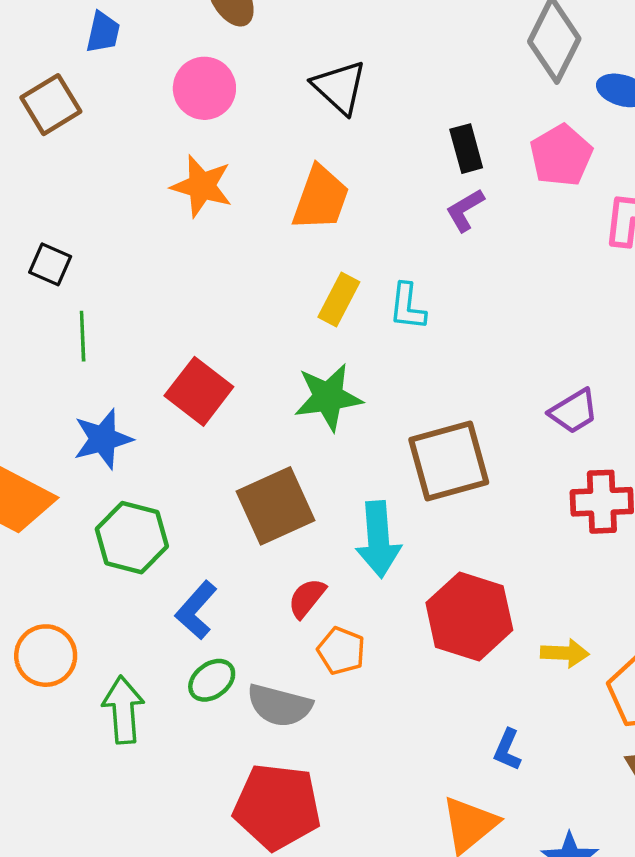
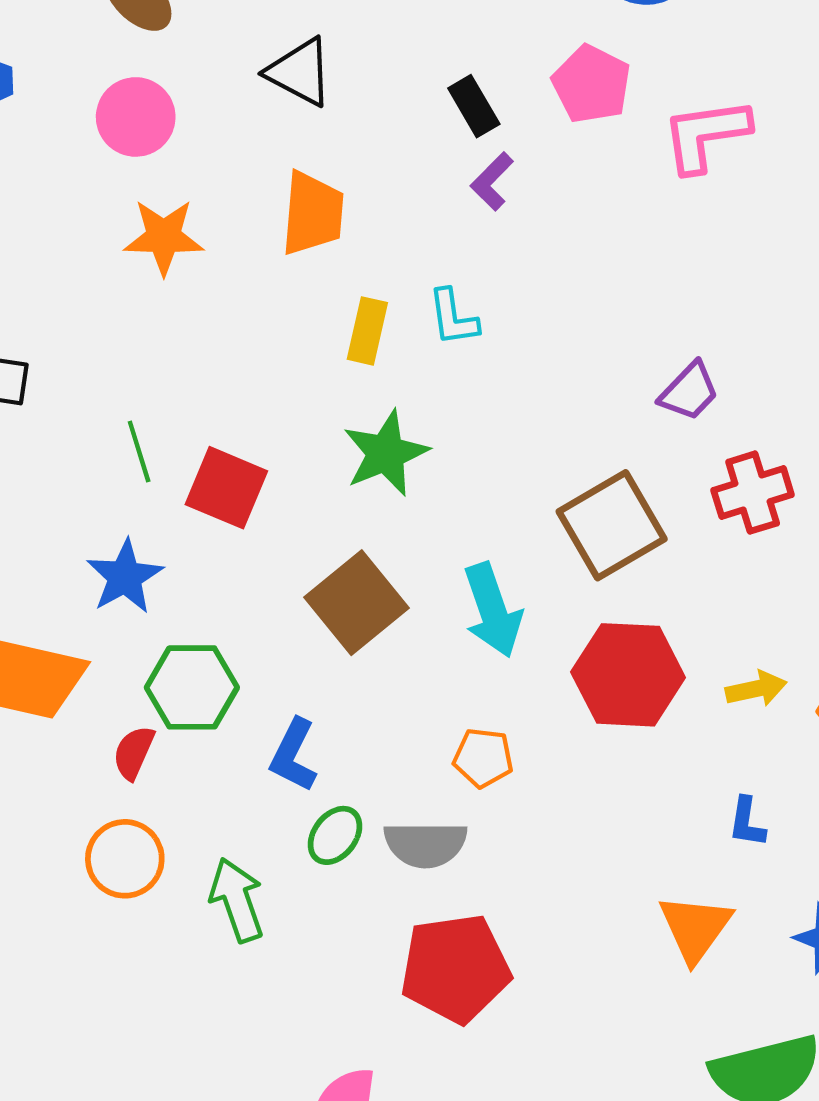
green line: (83, 336) -> (139, 451), moved
brown square: (449, 461) -> (612, 525), moved
red semicircle: (307, 598) -> (134, 753), moved
blue L-shape: (507, 750) -> (747, 822), moved

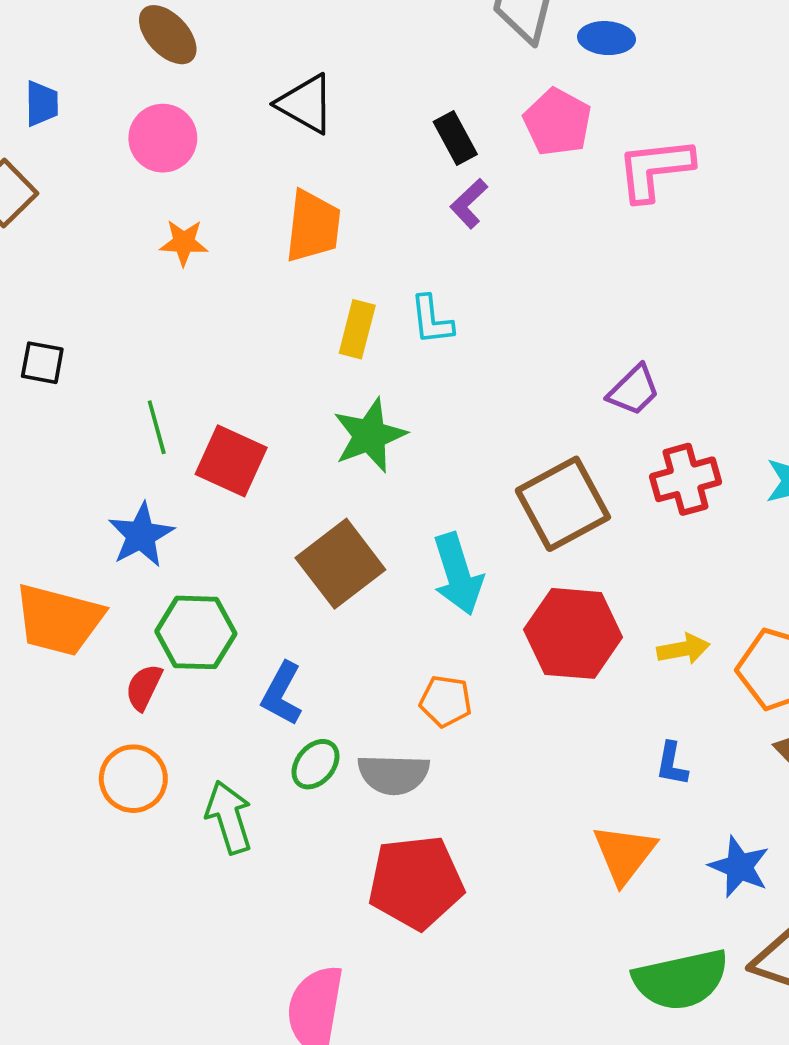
orange star: (164, 237) -> (184, 243), size x0.7

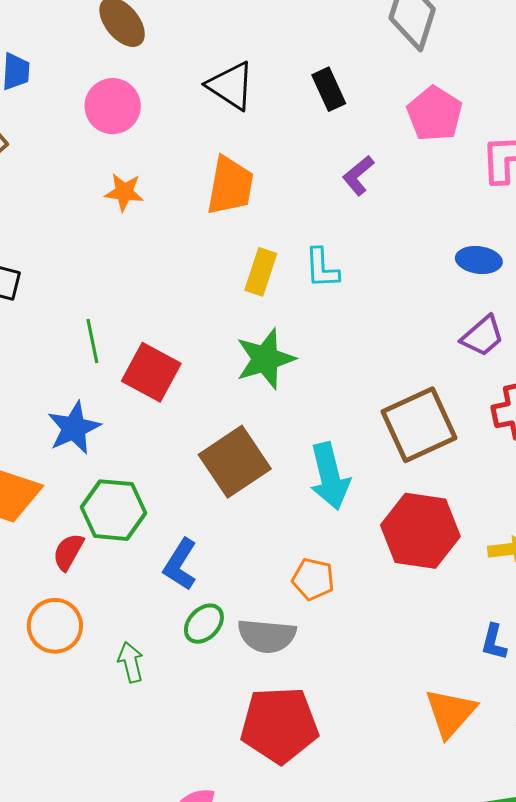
blue ellipse: (606, 38) -> (479, 260), moved
black rectangle: (455, 138) -> (329, 89), moved
green arrow: (229, 817) -> (131, 662), size x0.7

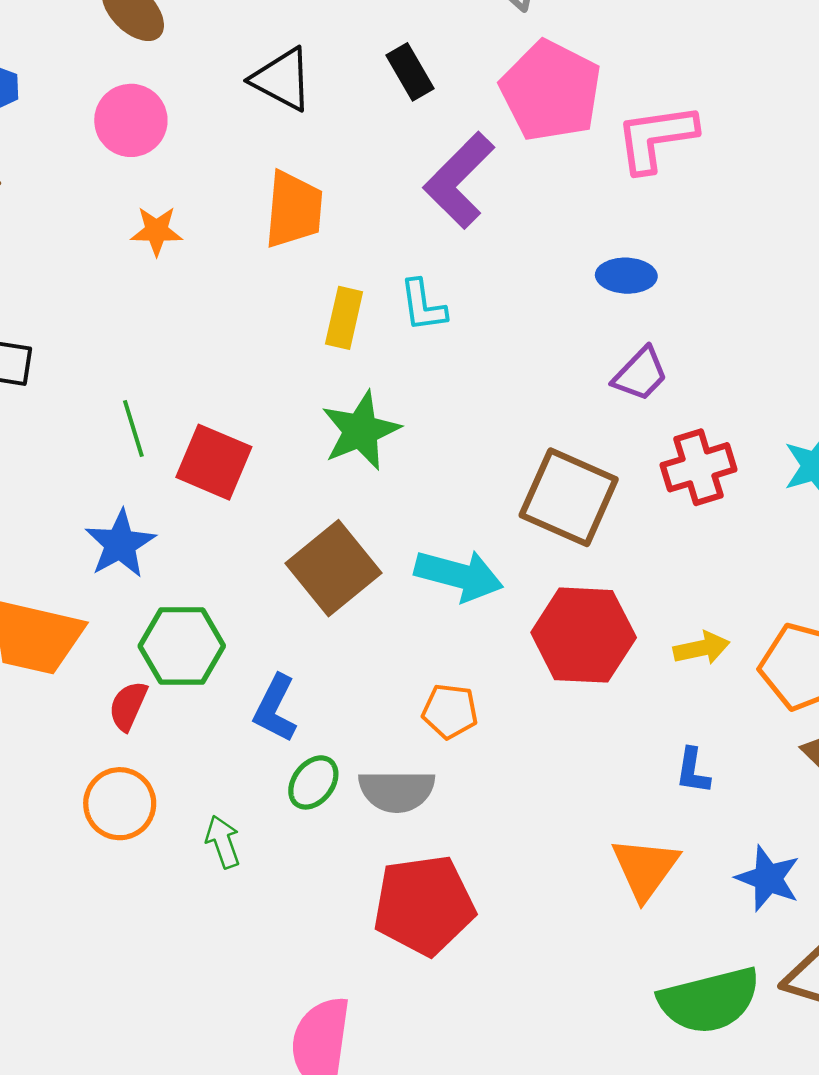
pink pentagon: (435, 114) -> (551, 91), size x1.4
purple L-shape: (358, 175) -> (459, 180), size x1.8
brown square: (419, 425) -> (569, 497), turned -36
cyan arrow: (330, 476) -> (459, 575), turned -56

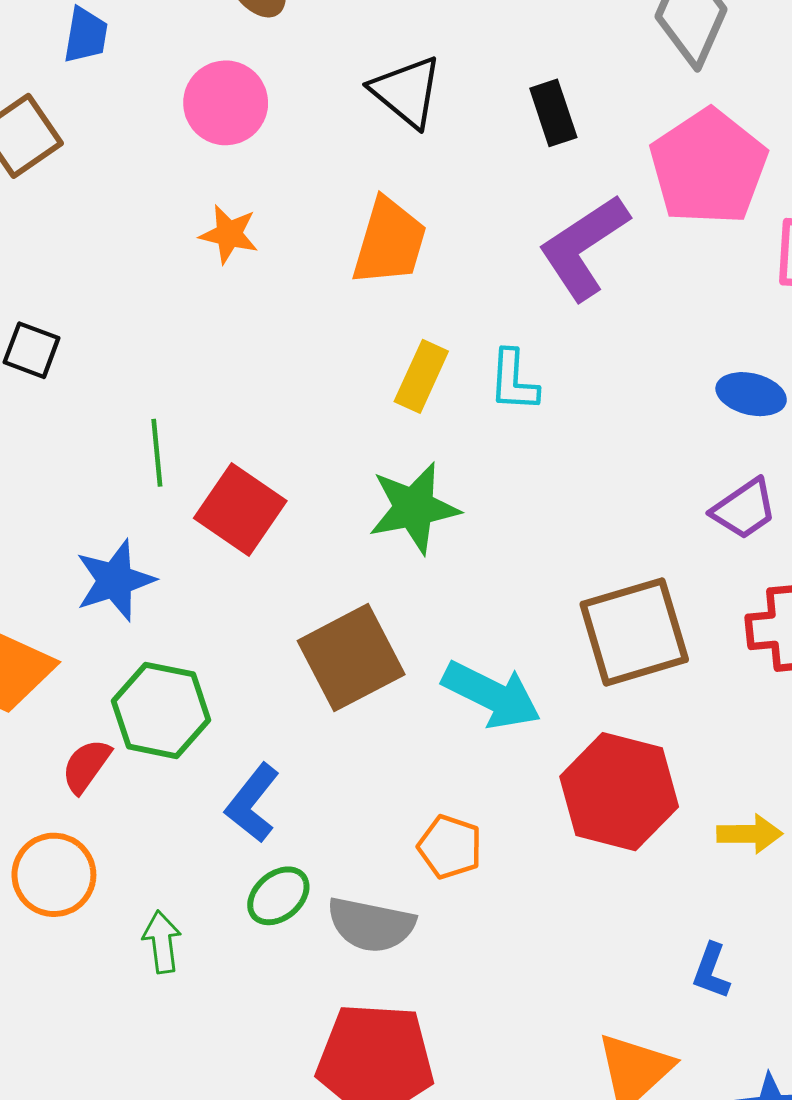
brown square: (569, 497) -> (634, 632), turned 38

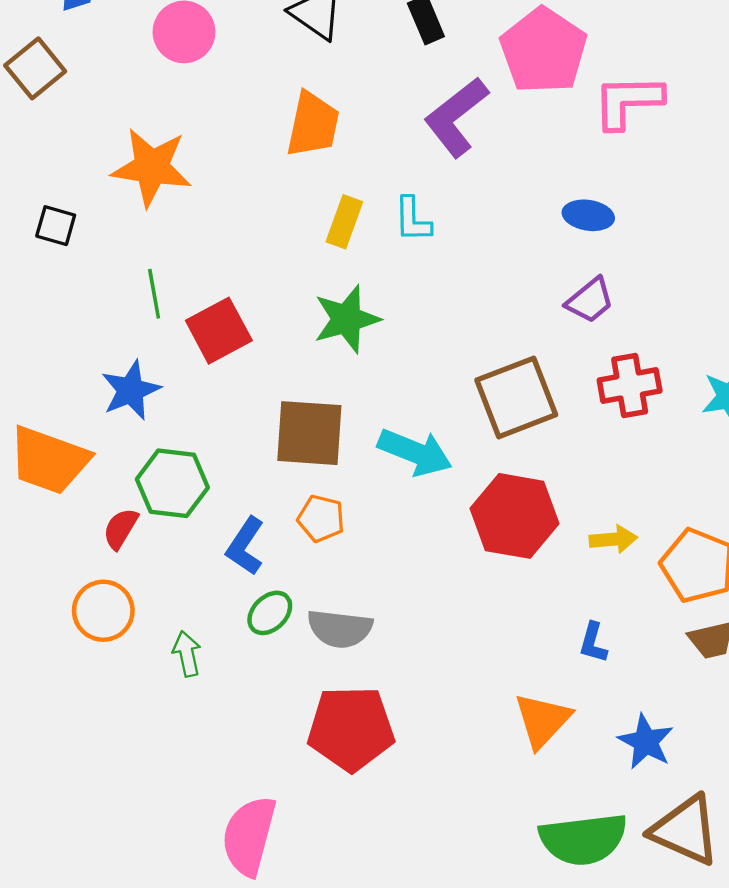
orange star: (229, 234) -> (152, 167), moved, size x1.8
red square: (240, 509) -> (219, 331), turned 32
brown square: (351, 658) -> (309, 433), turned 36
orange pentagon: (450, 847) -> (321, 518), moved

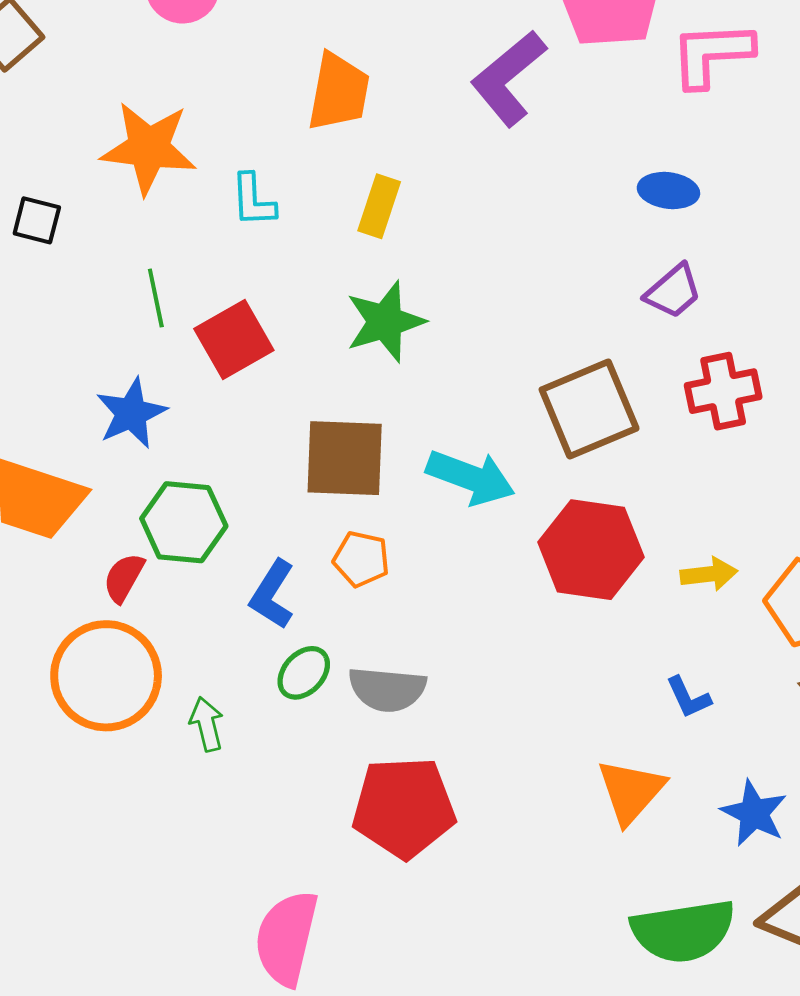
cyan L-shape: (413, 220) -> (253, 200), moved
orange circle: (103, 611) -> (106, 676), size x1.5
blue L-shape: (593, 643) -> (688, 697), turned -39

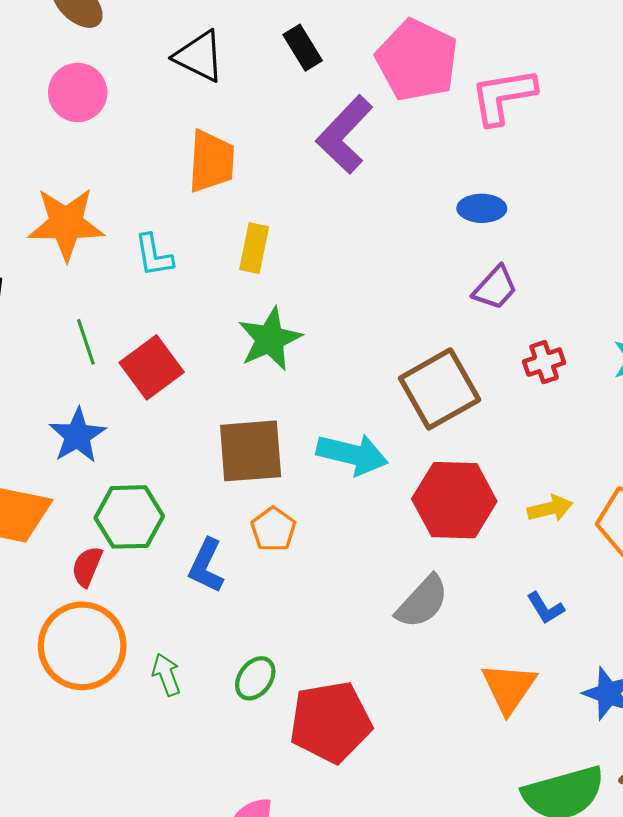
red cross: (723, 391) -> (544, 362), size x0.7
orange pentagon: (361, 559) -> (273, 529), turned 30
green ellipse: (304, 673) -> (255, 678), moved
gray semicircle: (387, 689) -> (422, 602), moved, turned -46

